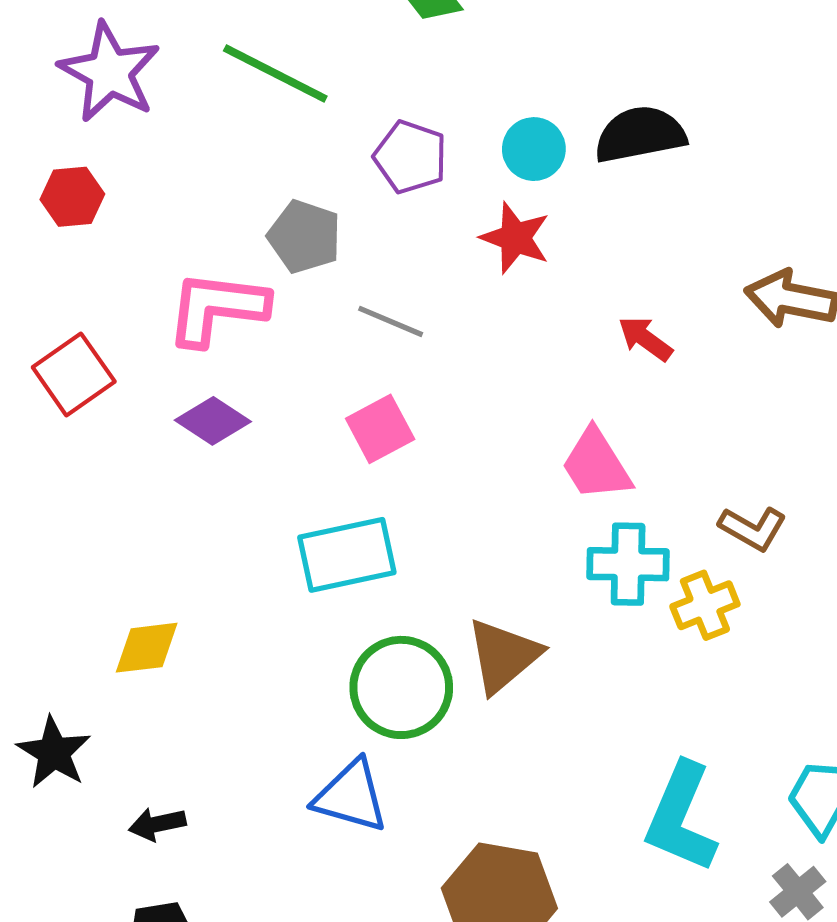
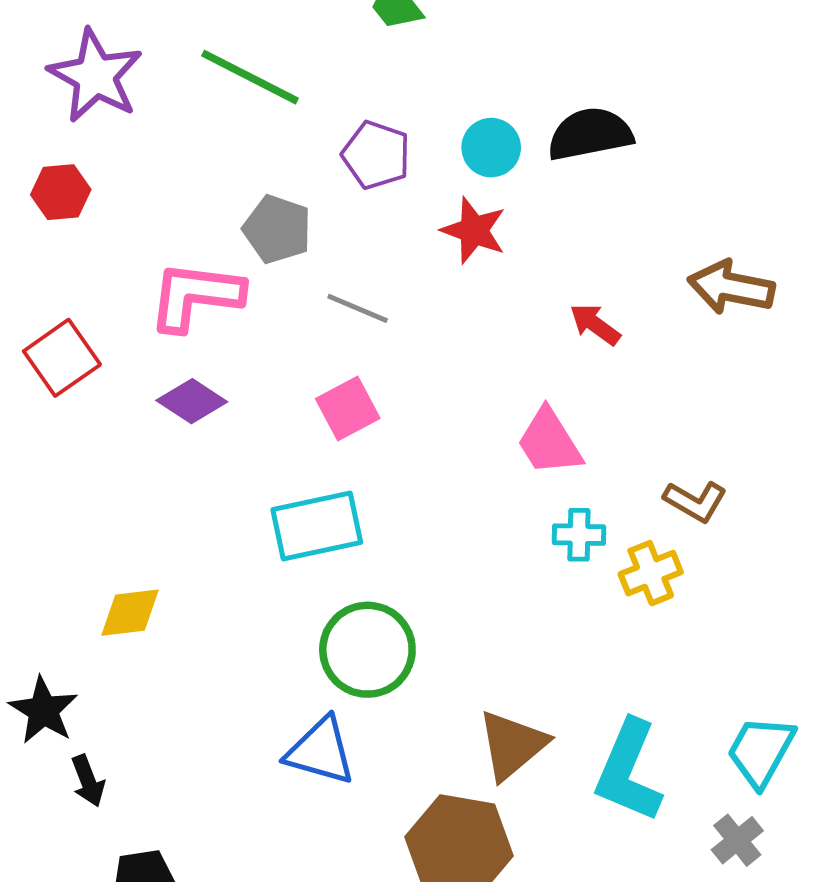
cyan cross: (628, 564) -> (579, 535), size x0.7
brown triangle: (503, 656) -> (512, 745), moved
black arrow: (157, 824) -> (88, 781), moved, turned -99

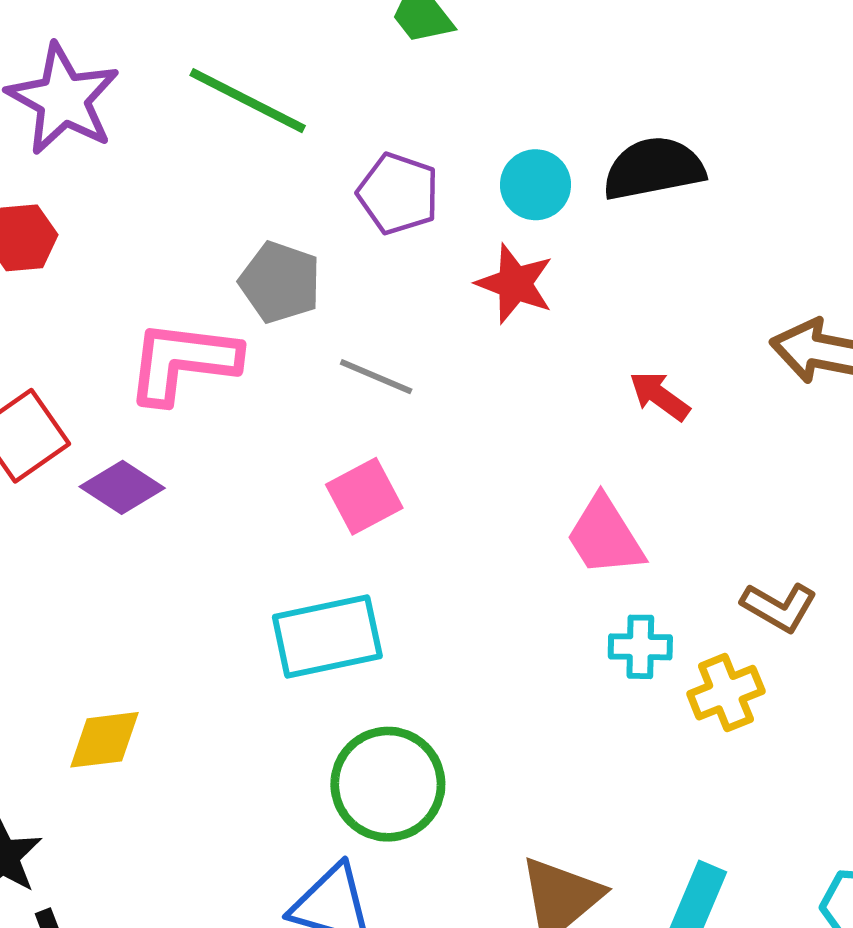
purple diamond: (192, 401) -> (122, 487), moved

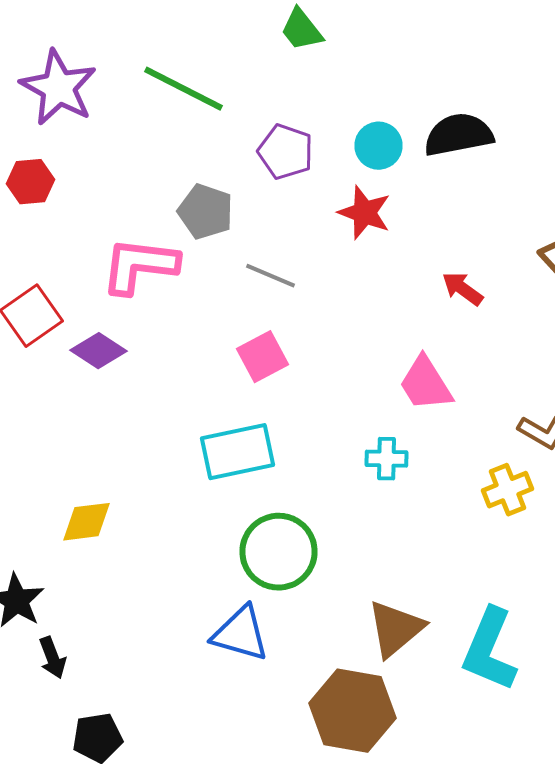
cyan cross: (640, 647) -> (386, 459), moved

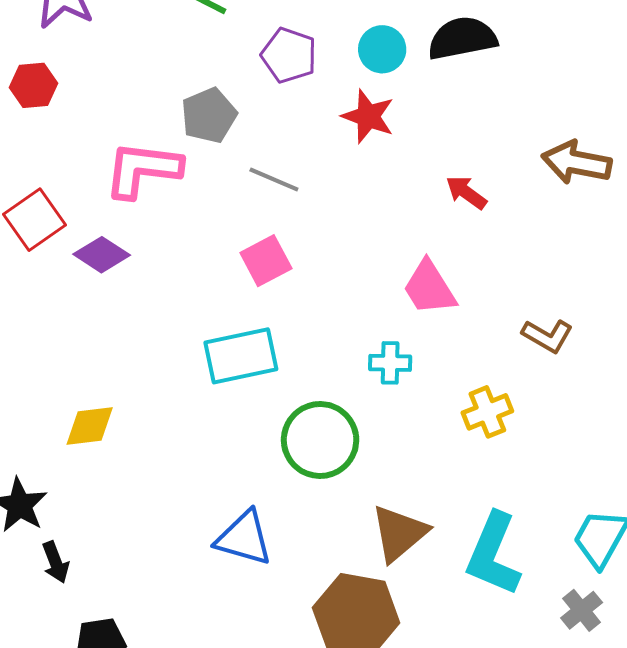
gray pentagon: (206, 212) -> (209, 115), turned 30
yellow cross: (508, 490) -> (487, 412), moved
green circle: (278, 552) -> (320, 440), moved

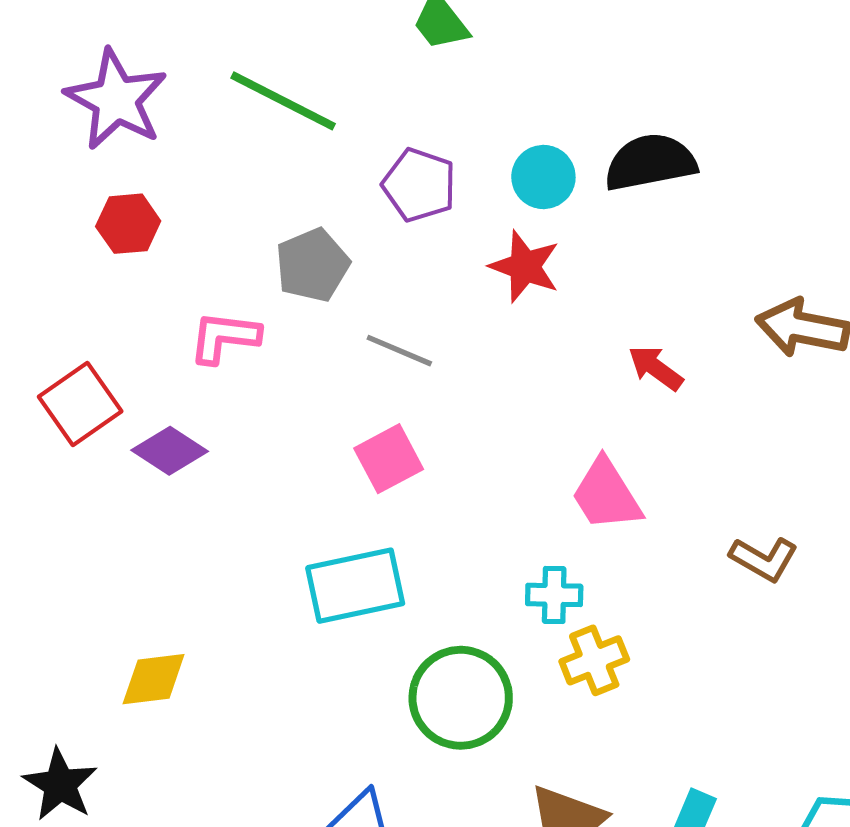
red hexagon: (34, 85) -> (128, 224), moved
pink L-shape: (143, 170) -> (224, 337), size x0.7
yellow cross: (487, 412) -> (594, 660), moved

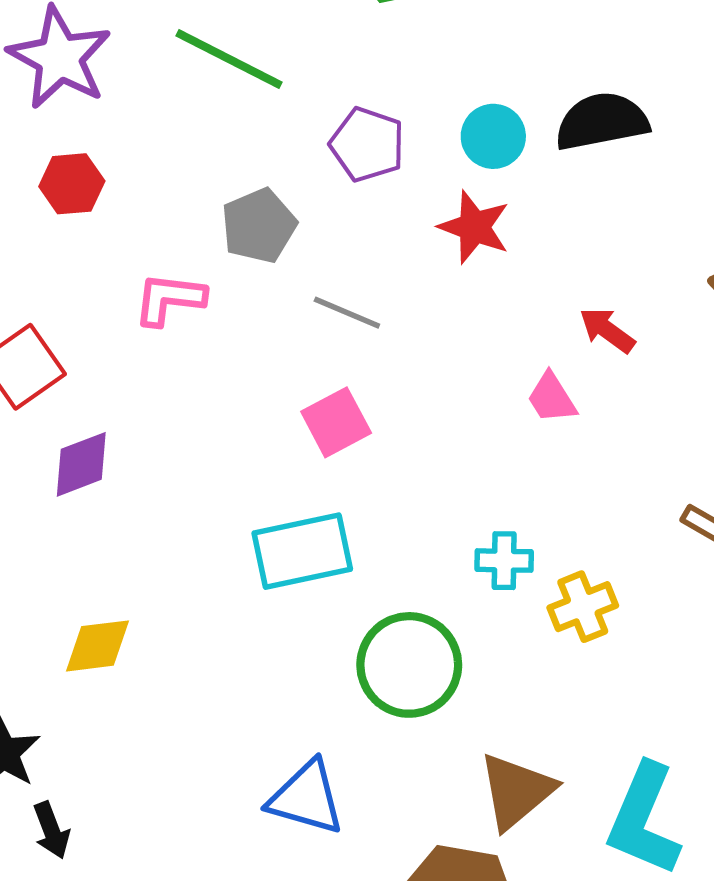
purple diamond: (170, 451) -> (81, 464), moved, turned -54
pink trapezoid: (606, 495) -> (552, 398), moved, size x0.7
yellow cross: (594, 660) -> (583, 607), moved

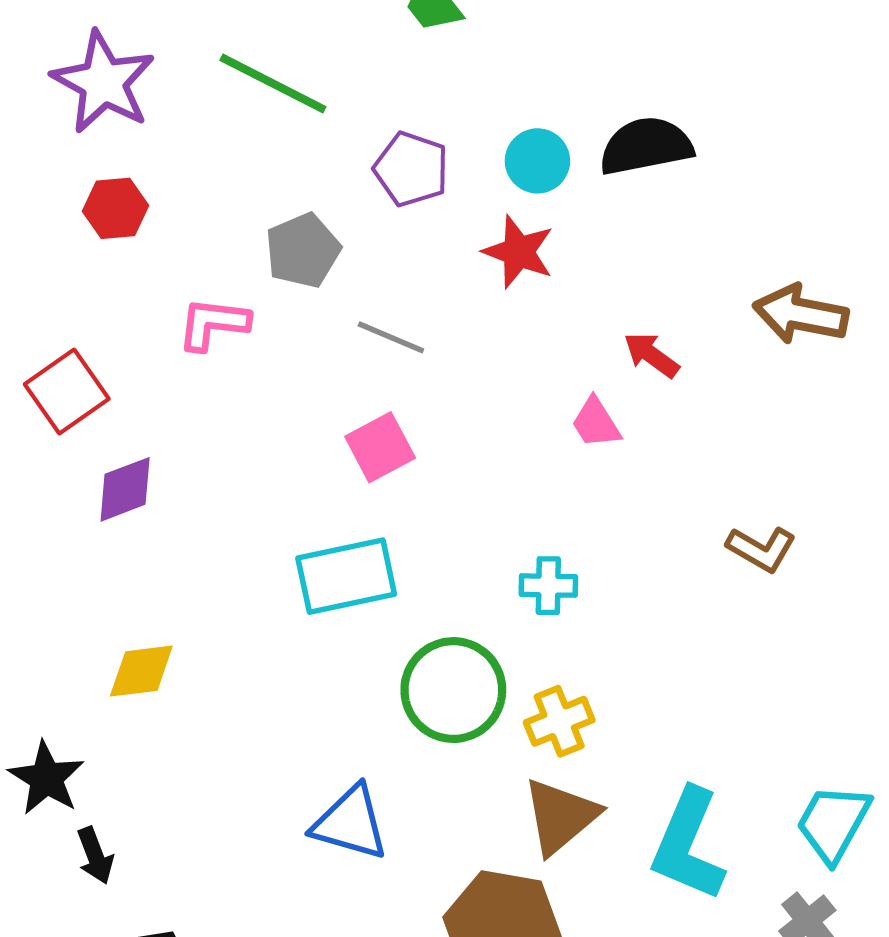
yellow cross: (583, 607) -> (559, 721), moved

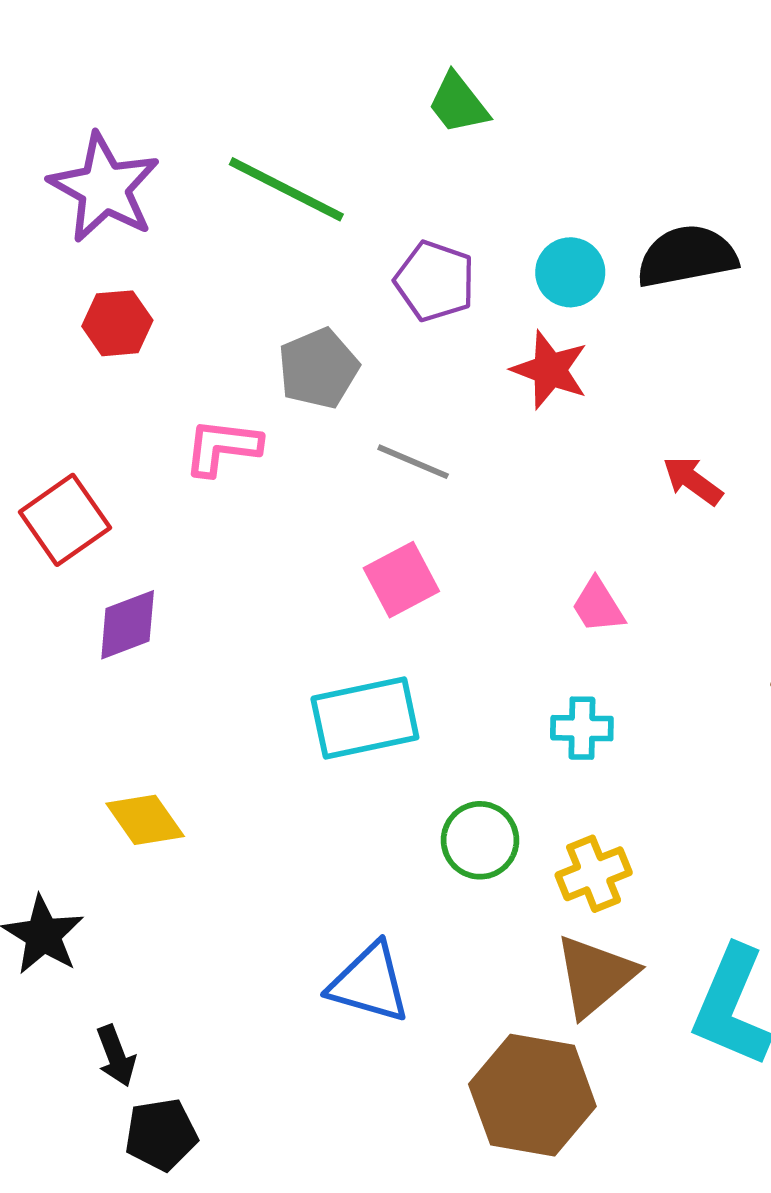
pink trapezoid: (596, 423) -> (598, 606), moved
yellow diamond: (141, 671) -> (145, 820), turned 62
green circle: (453, 690) -> (480, 840), size x0.7
black arrow: (95, 856) -> (116, 1056), moved

